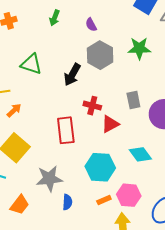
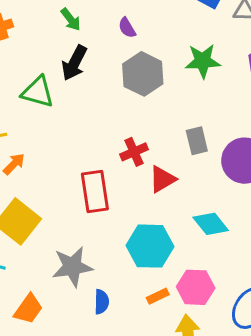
green arrow: (55, 18) -> (71, 19), turned -56
black arrow: (72, 75) -> (74, 63), moved
red cross: (92, 106) -> (134, 152), turned -36

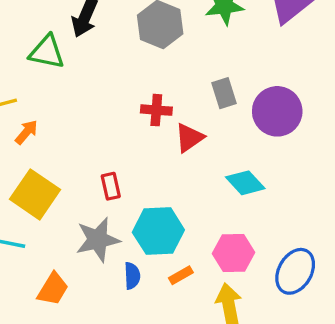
red cross: (134, 152) -> (156, 110), turned 32
red rectangle: (95, 191) -> (111, 186), moved, size x0.6
cyan hexagon: (150, 246) -> (158, 231), moved
orange rectangle: (158, 296) -> (181, 275), moved

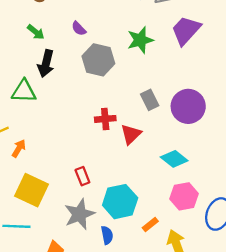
pink hexagon: (233, 253) -> (184, 196), moved
orange rectangle: (181, 275) -> (150, 224), moved

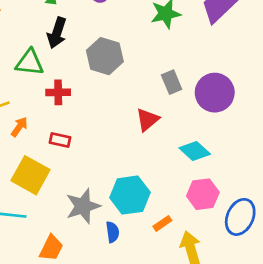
gray hexagon: (98, 60) -> (105, 56), moved
red cross: (105, 119) -> (58, 92), moved
red rectangle: (82, 176) -> (60, 140), moved, turned -60

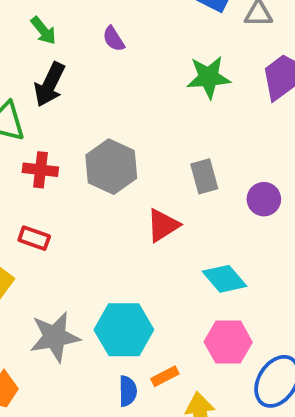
gray hexagon: (105, 56) -> (111, 167), moved
purple circle: (215, 93) -> (264, 199), size x0.6
blue semicircle: (113, 232) -> (128, 391), moved

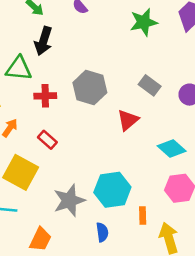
gray rectangle: (204, 176) -> (150, 85), turned -30
red rectangle: (34, 238) -> (47, 140), turned 30
orange rectangle: (165, 376) -> (143, 216), turned -56
blue semicircle: (128, 391) -> (102, 232), moved

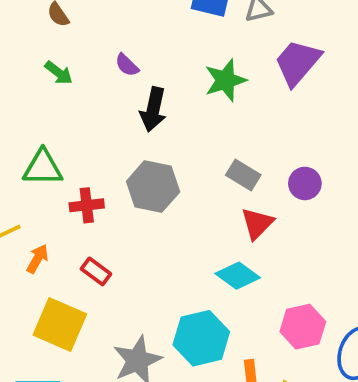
black arrow: (43, 41) -> (153, 109), moved
red triangle: (128, 120) -> (257, 223), moved
cyan diamond: (172, 149) -> (238, 276), moved

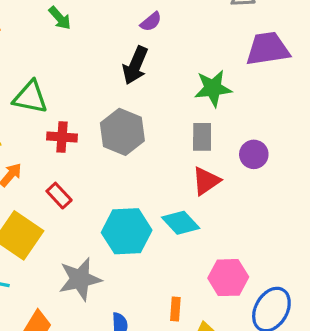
purple trapezoid: (298, 62) -> (268, 49), turned 30
purple semicircle: (127, 65) -> (151, 22), moved, turned -95
green star: (225, 80) -> (213, 88), moved
gray rectangle: (243, 175) -> (202, 137), turned 48
cyan hexagon: (201, 338) -> (127, 231), moved

